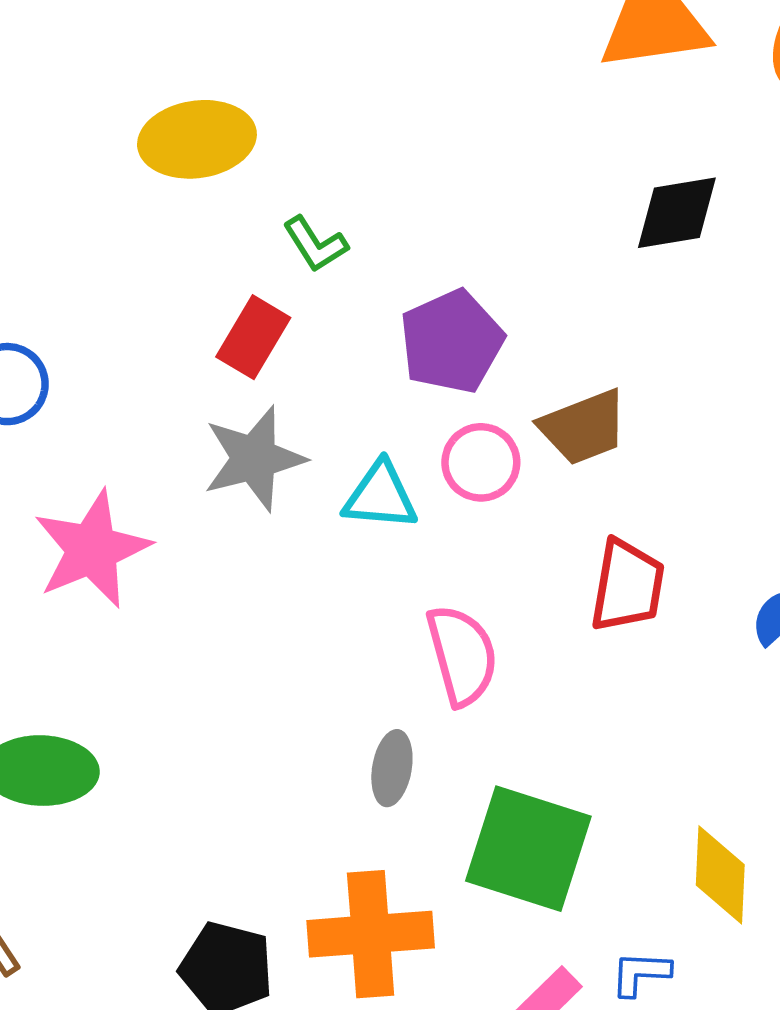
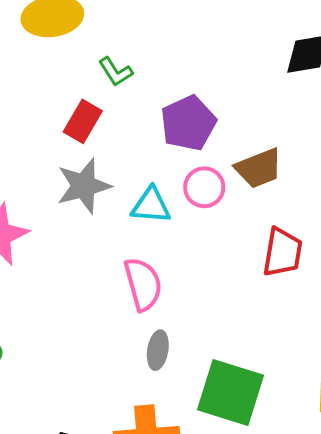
pink semicircle: (462, 655) -> (143, 284), moved

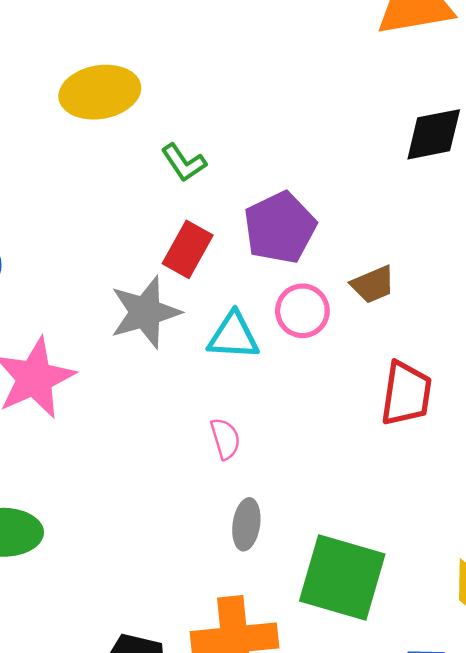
red rectangle: (83, 121) -> (188, 249), moved
brown trapezoid: (259, 168) -> (373, 285), size x0.7
pink semicircle: (143, 284) -> (225, 439), size x0.6

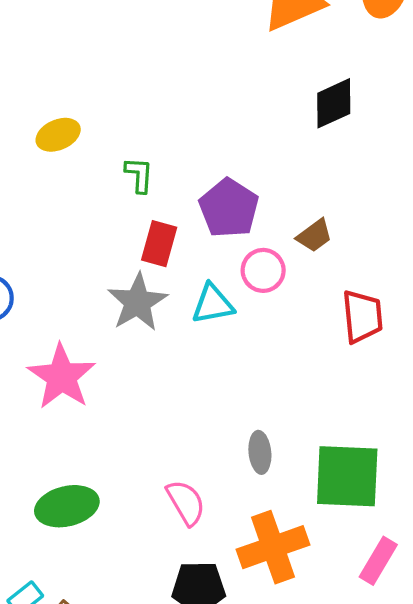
yellow ellipse: (100, 92) -> (58, 135), size x0.7
green L-shape: (184, 163) -> (139, 175), turned -129
pink semicircle: (225, 439) -> (186, 503), moved, size x1.4

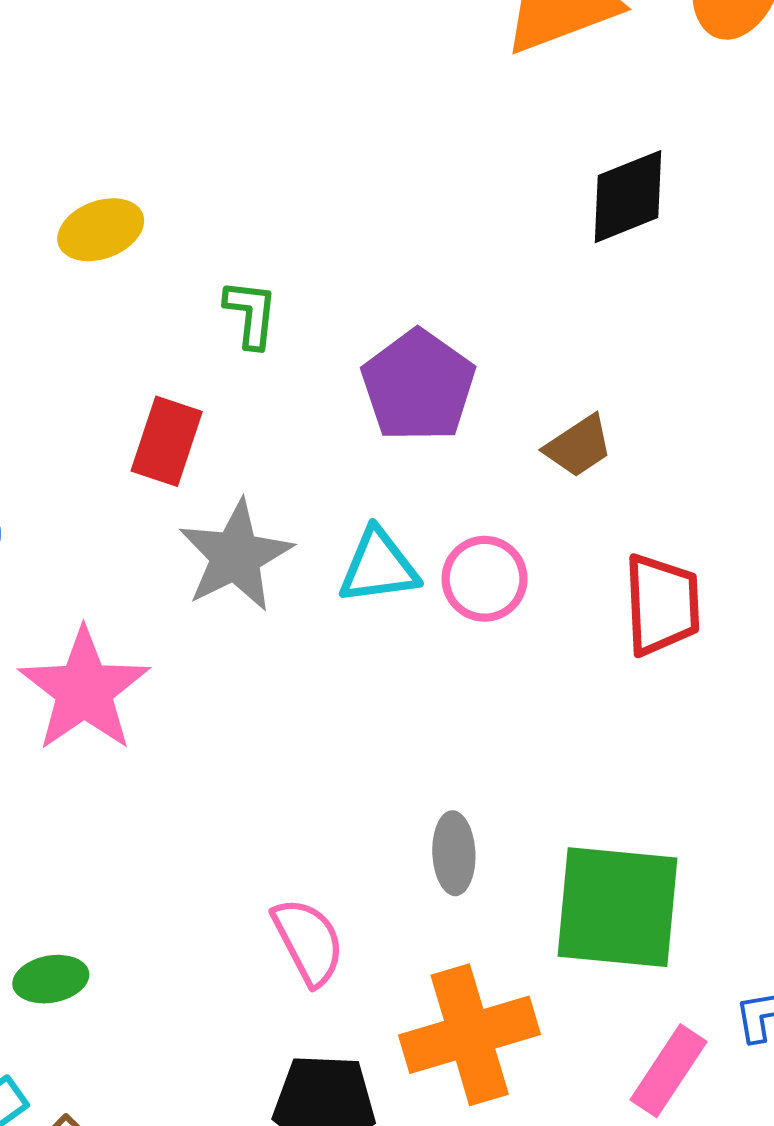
red rectangle: (159, 244) -> (167, 441), moved
pink circle: (263, 270) -> (485, 579), moved
green ellipse: (67, 506) -> (51, 979), moved, size x0.6

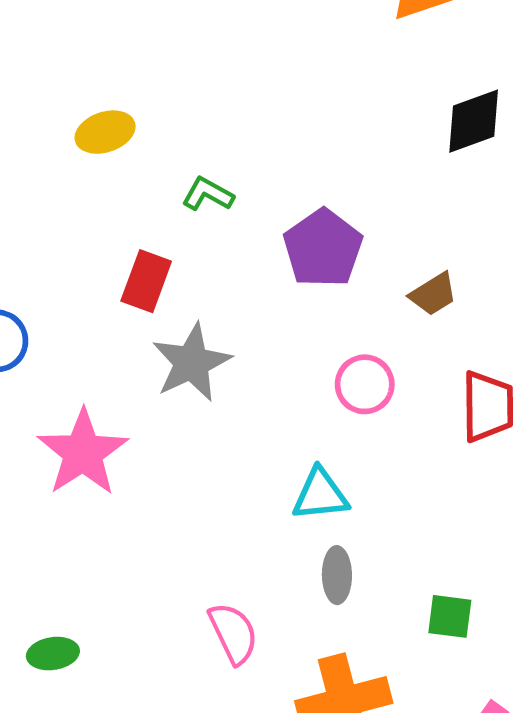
green L-shape: (251, 314) -> (208, 194), turned -69
cyan triangle: (378, 567) -> (320, 495), moved
green square: (618, 907) -> (450, 616), size x0.5

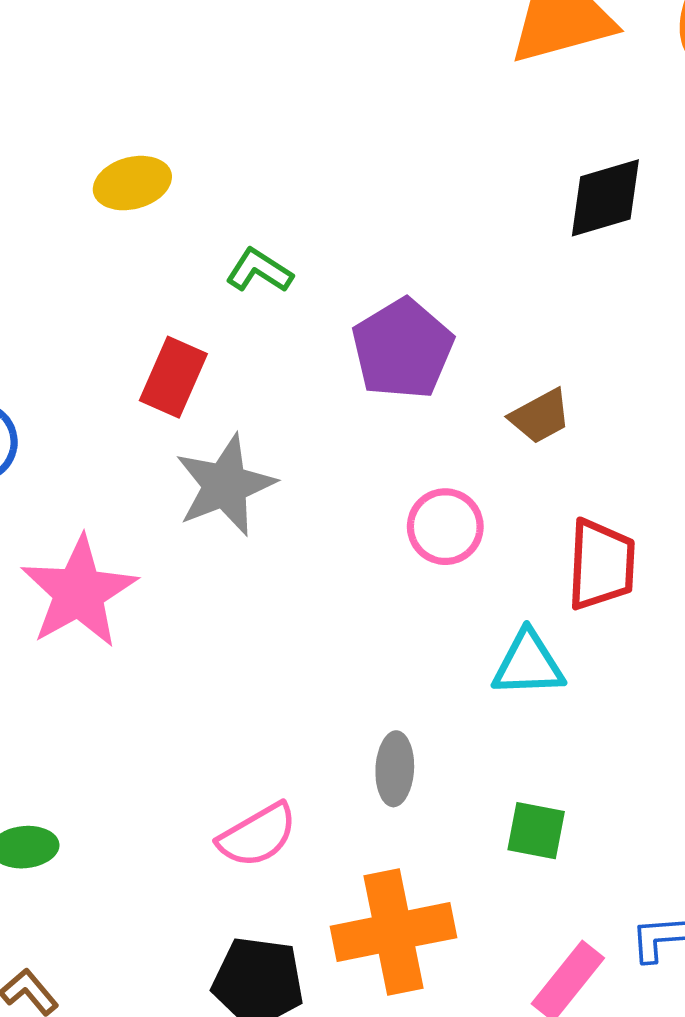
cyan triangle: (320, 495) -> (528, 664), moved
pink semicircle: (233, 633) -> (257, 835), turned 82

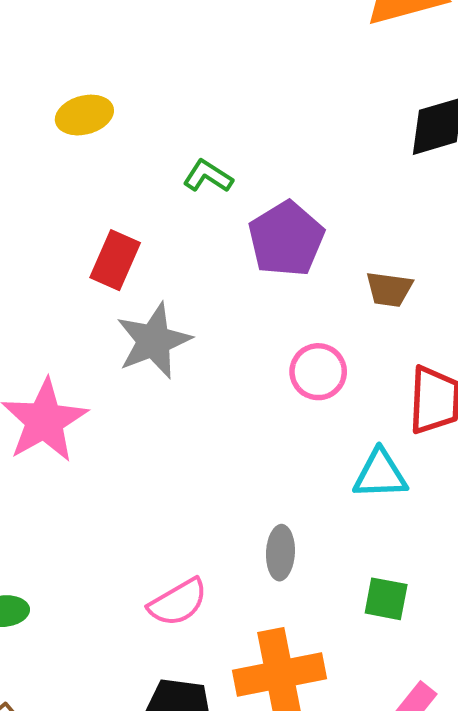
green L-shape: (259, 271) -> (208, 176), moved
brown trapezoid: (540, 416) -> (389, 289), turned 36

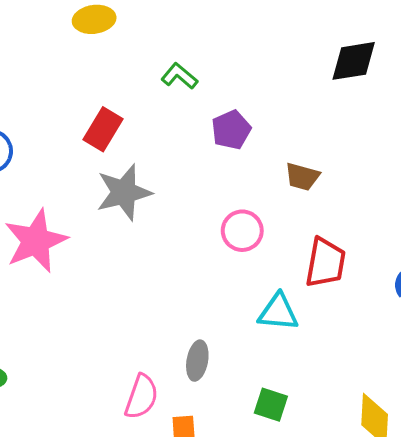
purple pentagon: (286, 239) -> (231, 130), size x0.7
pink semicircle: (178, 602) -> (141, 397), moved, turned -48

